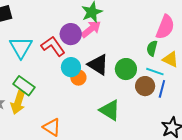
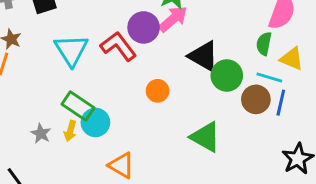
black triangle: (98, 65) -> (204, 56), moved
cyan circle: (71, 67) -> (95, 122), moved
yellow arrow: (18, 102) -> (70, 131), size x0.6

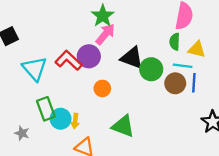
purple circle: (144, 27) -> (89, 56), moved
green rectangle: (78, 106) -> (46, 109), turned 45
yellow arrow: (70, 131) -> (75, 121), moved
green triangle: (205, 137) -> (123, 126), moved

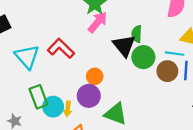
green semicircle: (175, 42) -> (137, 34), moved
purple circle: (89, 56) -> (89, 96), moved
black triangle: (132, 58) -> (124, 46), turned 30

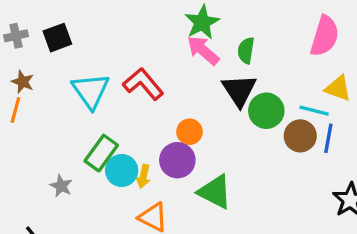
pink arrow: (98, 22) -> (203, 50), turned -95
green semicircle: (137, 34) -> (246, 50), moved
green rectangle: (38, 97) -> (101, 153), turned 50

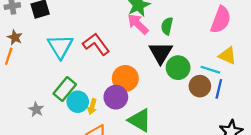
orange circle: (190, 132) -> (125, 78), size x1.5

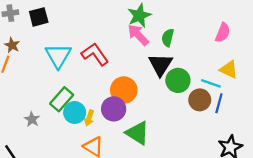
pink semicircle: (221, 20) -> (223, 33), size x0.7

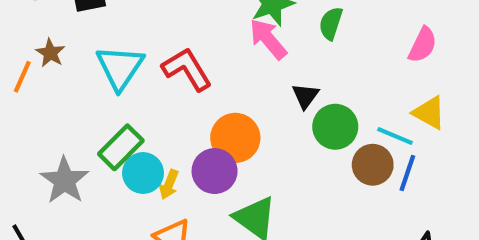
green semicircle: (168, 38) -> (331, 23), moved
brown star: (12, 45) -> (50, 53), moved
black triangle: (161, 65) -> (305, 96), size x0.6
gray star: (32, 119) -> (65, 180), size x1.6

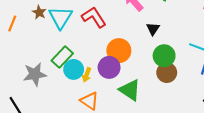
brown star: (50, 53) -> (39, 12), moved
green circle: (335, 127) -> (164, 56), moved
brown circle: (373, 165) -> (167, 73), moved
gray star: (65, 180) -> (35, 74), turned 30

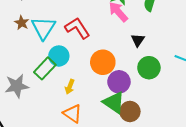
purple circle: (109, 67) -> (119, 82), moved
cyan circle: (74, 69) -> (59, 56), moved
brown circle: (167, 73) -> (130, 111), moved

